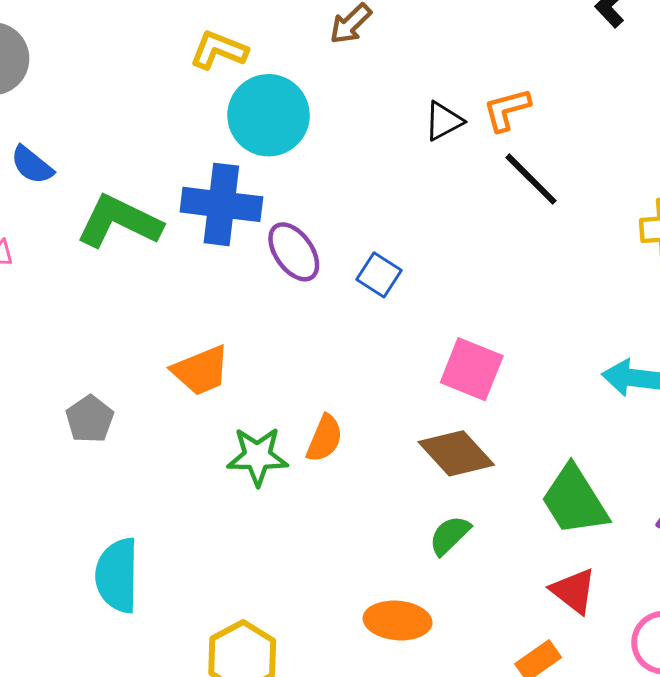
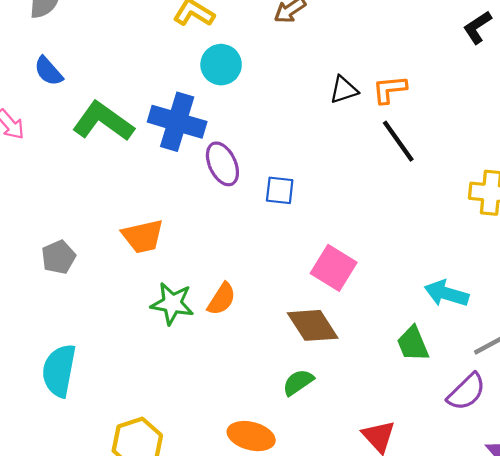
cyan circle: (269, 115) -> (221, 65), size x0.7
blue square: (379, 275) -> (280, 190), turned -36
green trapezoid: (575, 501) -> (413, 344), moved, size x0.7

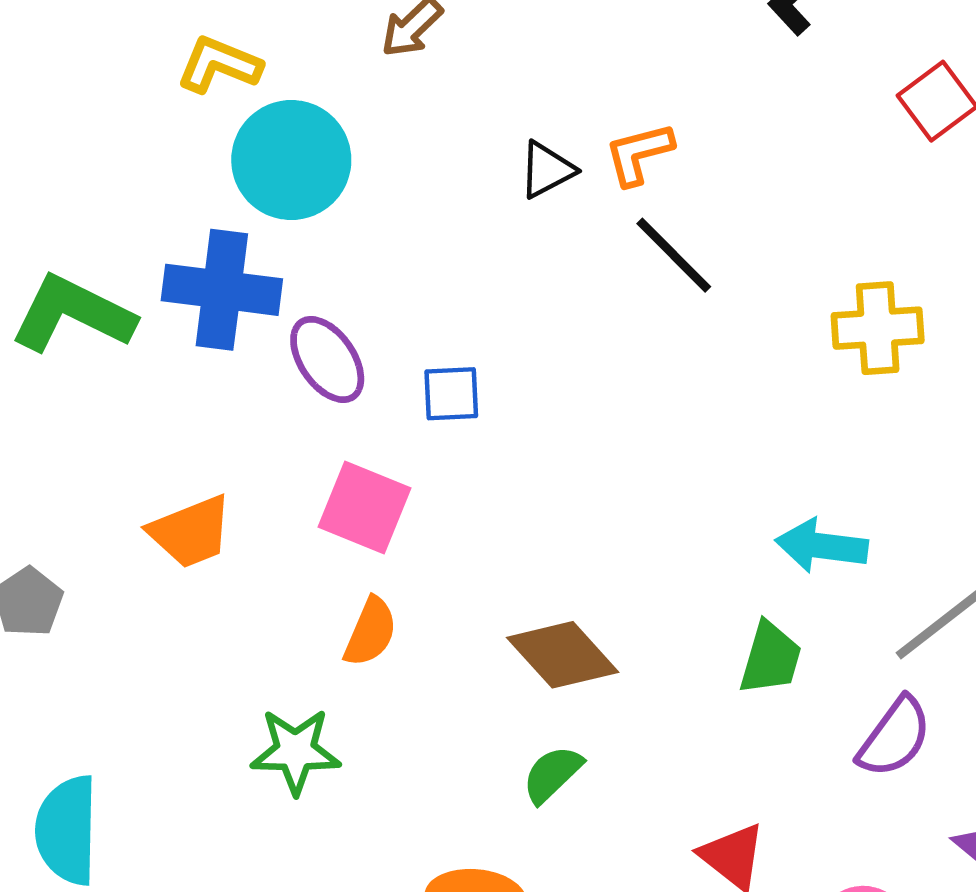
cyan circle: (221, 65) -> (291, 160), size x1.4
pink square: (334, 268) -> (365, 507), moved
green star: (172, 304) -> (296, 751), moved
green trapezoid: (413, 344) -> (770, 658), turned -132

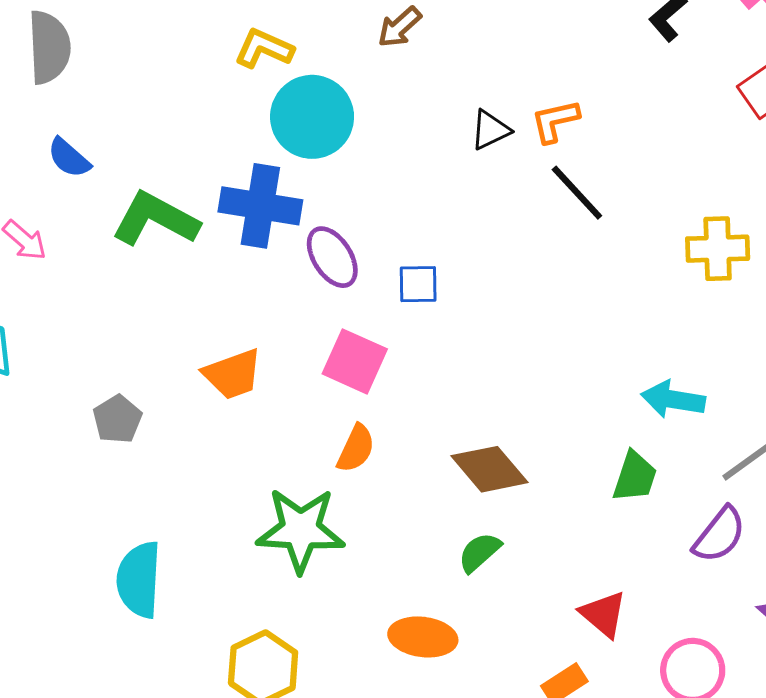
green star: (296, 751) -> (301, 530), size x1.4

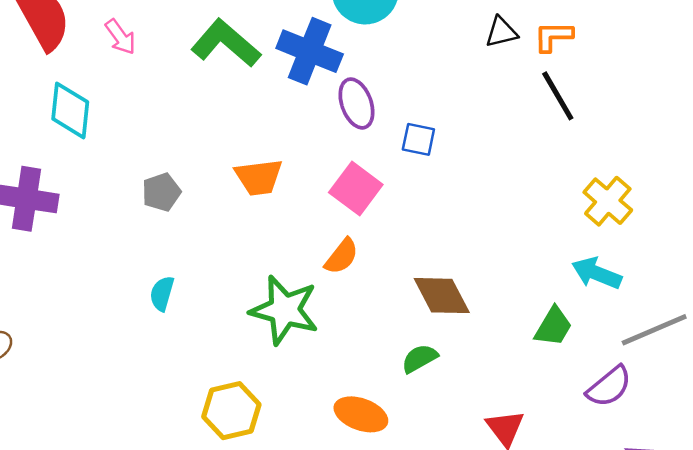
yellow cross: (718, 249) -> (608, 201), moved, turned 30
cyan semicircle: (139, 580) -> (162, 294), moved, size x0.6

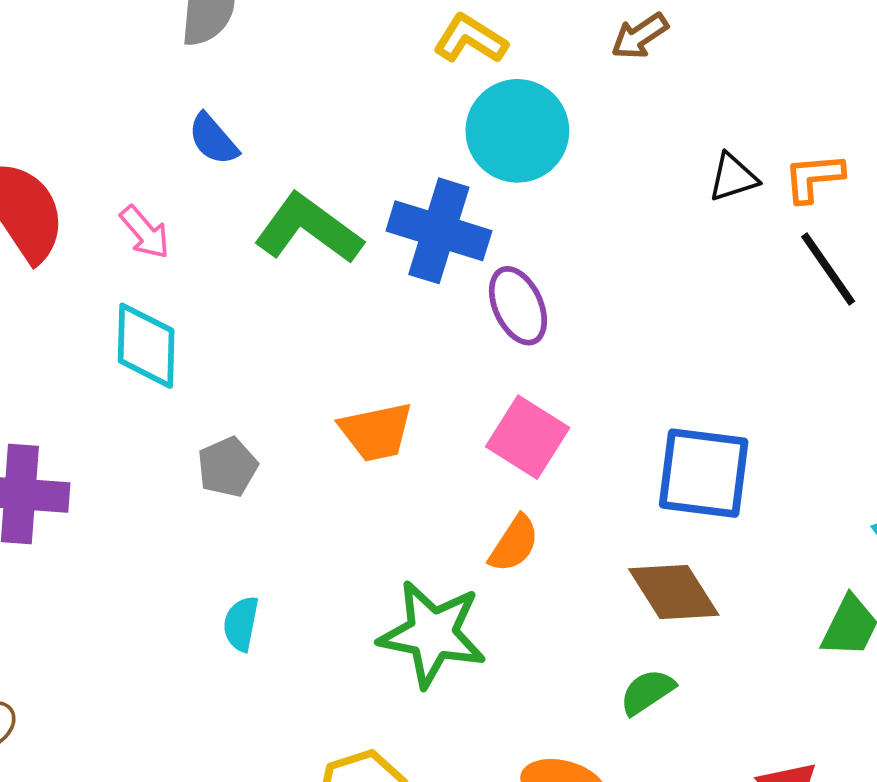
cyan diamond: (70, 110) -> (146, 346), moved
blue square: (418, 139) -> (704, 473), moved, size x1.8

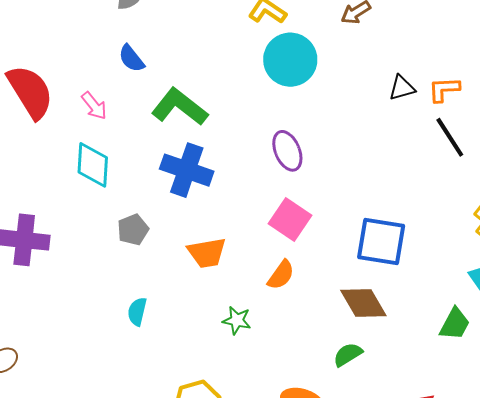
blue cross: (439, 231) -> (187, 170), moved
orange trapezoid: (376, 432) -> (207, 253), moved
green star: (432, 634) -> (237, 320), size x0.5

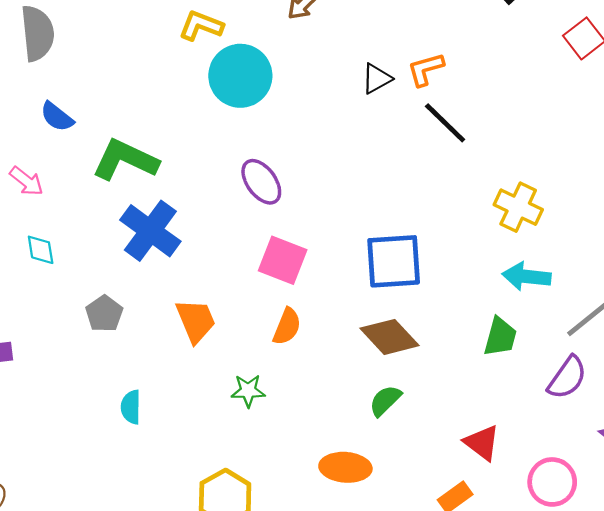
cyan diamond: (93, 165) -> (41, 250), size x0.6
blue cross: (187, 170) -> (150, 231), turned 30
orange trapezoid: (207, 253) -> (196, 321), turned -90

